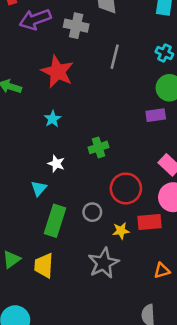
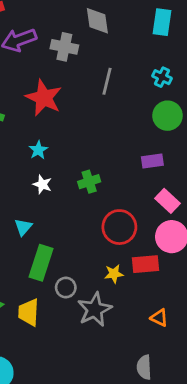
purple rectangle: (156, 115) -> (152, 161), moved
white star: (56, 164) -> (42, 184), moved
gray circle: (92, 212) -> (66, 288), moved
orange triangle: (162, 271) -> (159, 318), turned 42

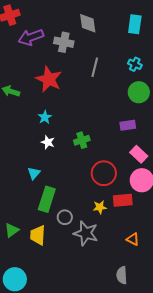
gray star: (95, 310) -> (86, 233), turned -30

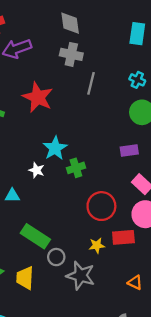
gray diamond: (88, 23) -> (70, 23), moved
gray cross: (64, 42) -> (71, 54), moved
cyan star: (45, 117) -> (55, 148), moved, size x1.5
cyan triangle: (34, 173) -> (12, 196), moved, turned 48
green rectangle: (47, 199) -> (35, 236), turned -75

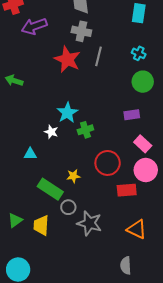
red star: (38, 97) -> (67, 59), moved
yellow star: (97, 245) -> (73, 176), moved
orange triangle: (135, 283) -> (137, 229), size x1.5

